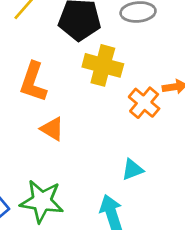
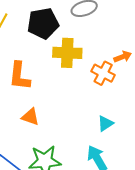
orange triangle: (52, 129) -> (30, 117), moved

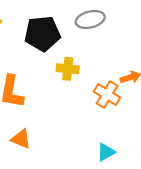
yellow cross: (67, 53) -> (68, 69), size x0.7

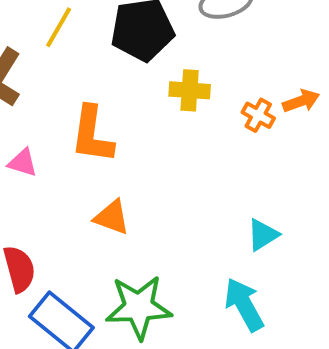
orange cross: (107, 95) -> (258, 115), moved, size x0.7

